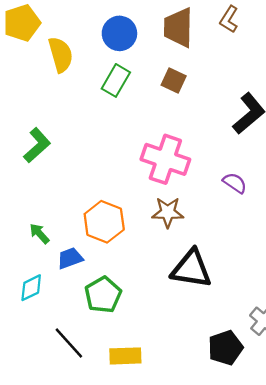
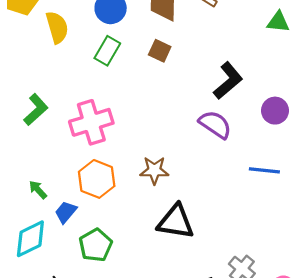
pink cross: (165, 159) -> (91, 122), moved, turned -36
purple semicircle: (235, 183) -> (215, 124), moved, size x1.5
blue trapezoid: (70, 258) -> (66, 212), turned -30
cyan diamond: (31, 288) -> (30, 239), size x1.5

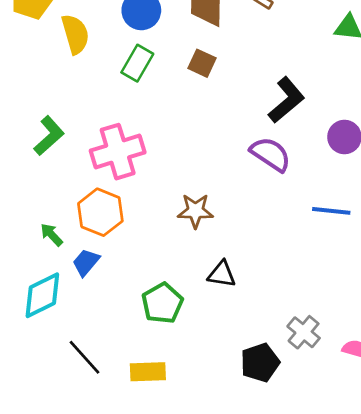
orange hexagon: (97, 179) -> (100, 212), moved
black triangle: (176, 222) -> (222, 274), size x0.6
green pentagon: (96, 245) -> (162, 303), moved

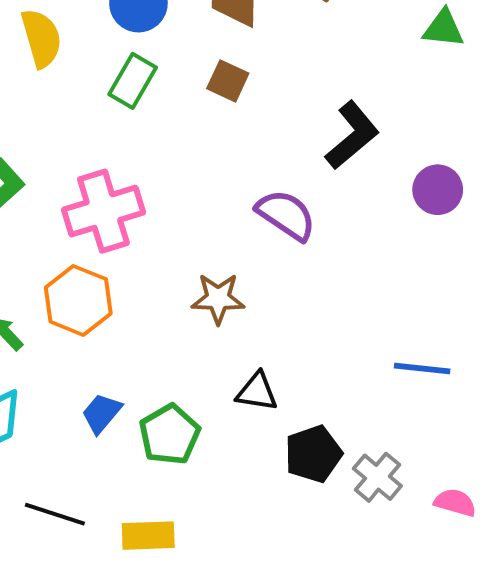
purple semicircle: (271, 154) -> (286, 215), moved
blue line: (331, 211) -> (422, 368), moved
blue trapezoid: (86, 262) -> (102, 413), moved
black line: (85, 357) -> (55, 514), turned -30
black pentagon: (260, 363) -> (313, 454), moved

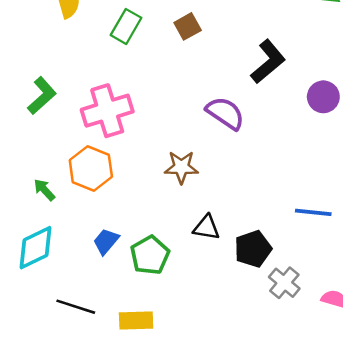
brown square: (228, 81) -> (188, 26), turned 36
black pentagon: (313, 454) -> (253, 249), moved

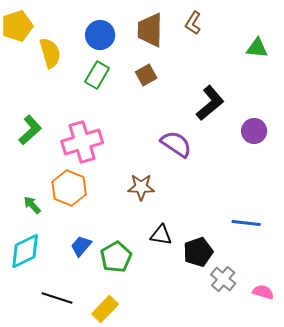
yellow rectangle: (136, 321) -> (105, 309), turned -44

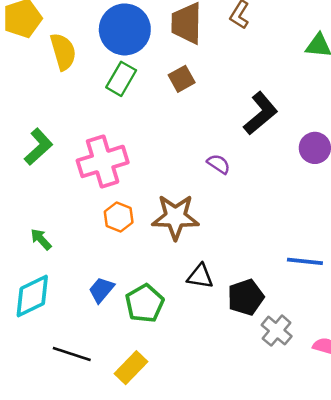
blue circle: (100, 35) -> (125, 29), size x1.4
purple semicircle: (176, 144) -> (219, 164), size x0.6
brown star: (141, 187) -> (175, 217), size x1.4
orange hexagon: (69, 188) -> (119, 217), moved, size x0.7

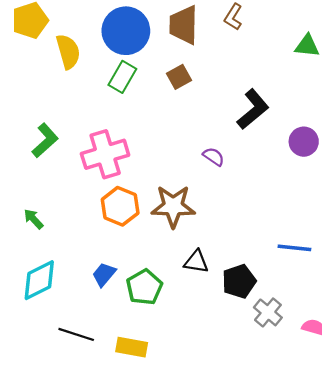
orange hexagon: (119, 217) -> (120, 206), size x1.4
green arrow: (41, 239) -> (33, 219), moved
yellow rectangle: (131, 368) -> (132, 347), turned 56

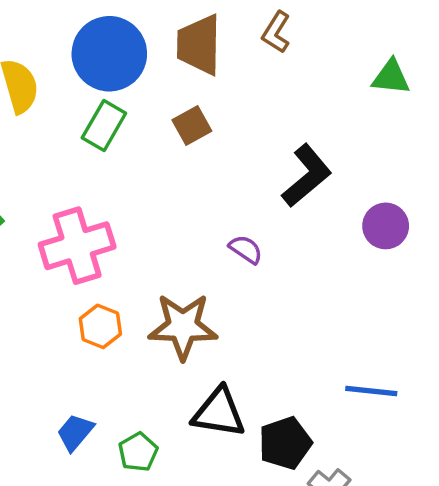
orange hexagon: (120, 206) -> (100, 326), size x0.7
black triangle: (196, 262) -> (219, 413), size x1.4
green pentagon: (144, 287) -> (138, 452), size x0.7

